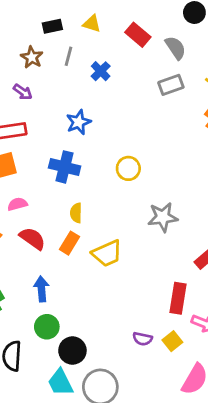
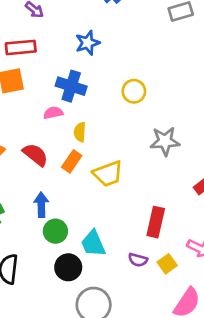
pink semicircle: (17, 204) -> (53, 113), moved
red rectangle: (178, 298) -> (156, 222), moved
green circle: (47, 327) -> (55, 231), moved
cyan trapezoid: (60, 382) -> (93, 243), moved

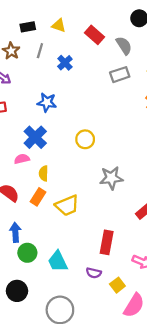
blue star: (88, 43) -> (47, 102), turned 30
blue cross: (71, 86) -> (35, 137), turned 30
yellow square: (167, 264) -> (117, 285), moved
black circle: (68, 267) -> (17, 291), moved

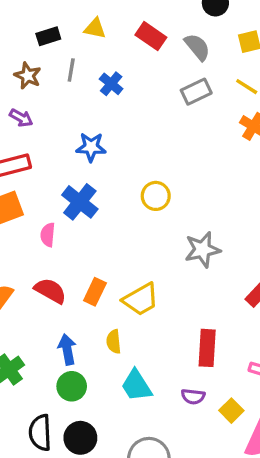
pink semicircle: (22, 159) -> (48, 235), moved, turned -64
yellow semicircle: (44, 173) -> (114, 342), moved
green circle: (27, 253) -> (72, 386), moved

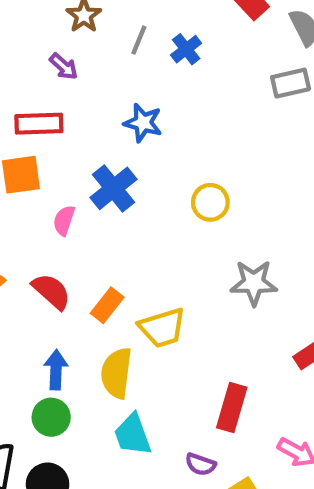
gray line: (71, 70) -> (139, 40), moved
yellow semicircle: (114, 342) -> (116, 373), size x1.6

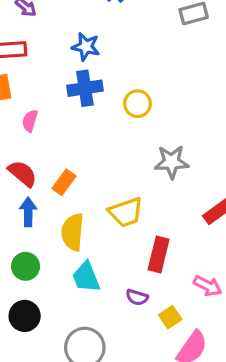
blue cross: (113, 188) -> (85, 88), moved, turned 32
yellow trapezoid: (162, 328) -> (126, 212), moved
blue arrow: (56, 370) -> (28, 212), moved

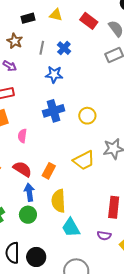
blue star: (86, 47) -> (54, 74), moved
yellow trapezoid: (126, 212) -> (84, 160), moved
green circle: (26, 266) -> (28, 215), moved

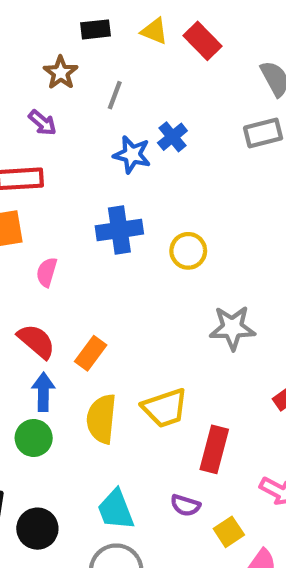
red rectangle: (89, 21) -> (203, 41), moved
blue cross: (64, 48) -> (172, 137), moved
yellow trapezoid: (84, 160) -> (165, 408), moved
cyan trapezoid: (71, 228) -> (116, 510), moved

